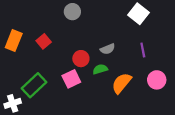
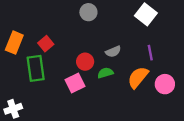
gray circle: (72, 12) -> (88, 12), moved
orange semicircle: (121, 83) -> (138, 77), moved
green rectangle: (34, 85) -> (36, 68), moved, turned -55

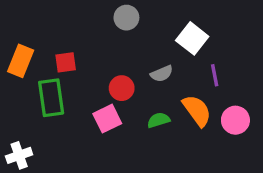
white square: (146, 14) -> (192, 38), moved
red square: (46, 44) -> (66, 62), turned 32
green semicircle: (105, 73) -> (159, 120), moved
orange semicircle: (138, 77) -> (197, 111), turned 105

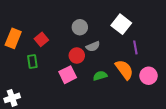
gray circle: (126, 18) -> (80, 27), moved
red square: (66, 62) -> (41, 39), turned -32
gray semicircle: (162, 74) -> (93, 46), moved
green rectangle: (51, 98) -> (32, 62), size x0.6

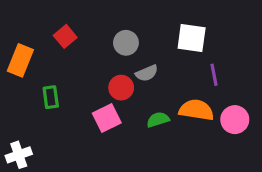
white square: (121, 24) -> (192, 38), turned -30
red square: (41, 39) -> (65, 36), moved
orange semicircle: (124, 70) -> (196, 110), turned -45

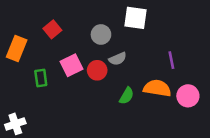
white square: (192, 38) -> (135, 18), moved
pink square: (107, 118) -> (72, 65), moved
green semicircle: (158, 120) -> (127, 96), turned 138

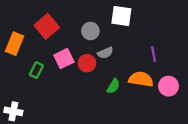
red square: (52, 29) -> (47, 26), size x1.5
green rectangle: (41, 78) -> (36, 70), turned 35
white cross: (15, 124) -> (13, 111), turned 30

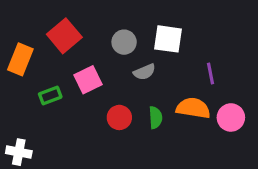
white square: (121, 16) -> (168, 39), moved
red circle: (87, 63) -> (119, 117), moved
green rectangle: (36, 70) -> (50, 95), turned 42
green semicircle: (113, 86) -> (155, 117), turned -35

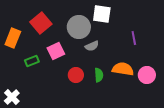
white square: (168, 39) -> (102, 14), moved
gray circle: (124, 42) -> (79, 27), size x1.5
purple line: (210, 74) -> (134, 38), moved
white cross: (19, 152) -> (12, 97), turned 35

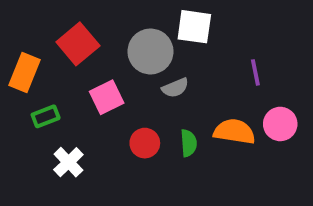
green rectangle: (32, 61) -> (46, 116), moved
pink circle: (147, 75) -> (280, 124), moved
white cross: (12, 97) -> (68, 162), moved

